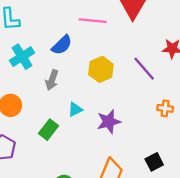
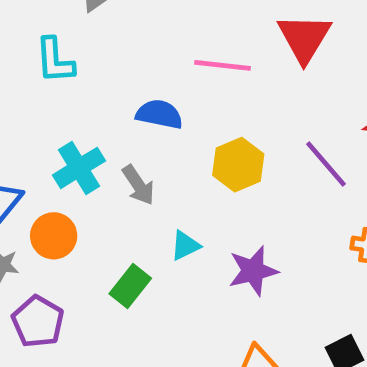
blue semicircle: (62, 45) -> (159, 114), turned -125
cyan cross: (22, 57) -> (79, 168), moved
gray arrow: (52, 80) -> (138, 185), turned -54

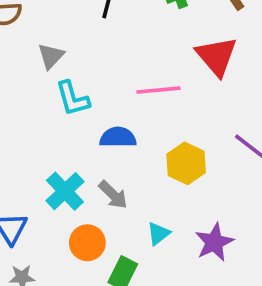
cyan L-shape: (55, 60) -> (73, 99), moved
orange circle: (54, 236) -> (87, 243), moved

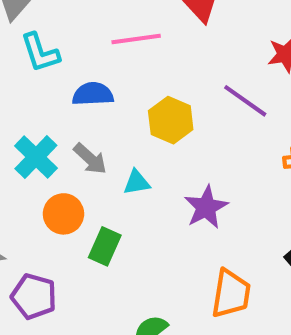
cyan triangle: (158, 234) -> (137, 182), moved, turned 30

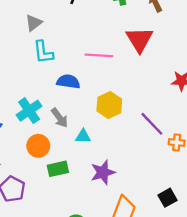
purple line: (245, 101) -> (152, 124), moved
purple star: (206, 207) -> (103, 172), moved
green rectangle: (105, 246) -> (58, 169), turned 42

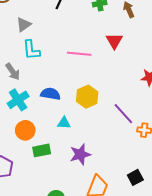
red triangle: (139, 39) -> (114, 41), size x0.7
blue semicircle: (68, 82) -> (50, 94), moved
gray arrow: (60, 118) -> (13, 72), moved

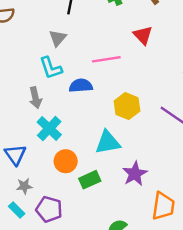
gray triangle: (24, 25) -> (58, 38), moved
gray arrow: (13, 72) -> (35, 98), turned 36
blue semicircle: (50, 94) -> (81, 86), moved
cyan triangle: (64, 123) -> (108, 142), size x1.6

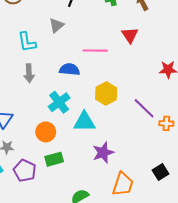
cyan L-shape: (51, 68) -> (27, 42), moved
cyan cross: (49, 128) -> (59, 102), moved
green rectangle: (90, 180) -> (54, 159), moved

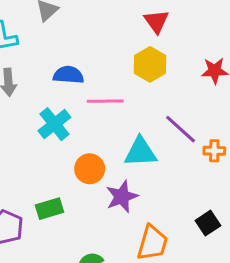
pink line: (95, 51) -> (105, 101), moved
yellow hexagon: (106, 93) -> (150, 64), moved
cyan triangle: (84, 122) -> (140, 152), moved
orange circle: (46, 132) -> (90, 169), moved

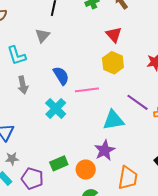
blue semicircle: (68, 75) -> (61, 76), turned 60
orange circle: (90, 169) -> (86, 170), moved

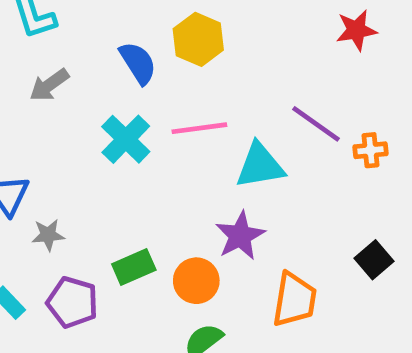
yellow hexagon: (113, 63) -> (198, 39), moved
gray arrow: (23, 85) -> (49, 85), turned 66
pink line: (87, 90) -> (199, 128), moved
gray star: (12, 159) -> (48, 235), moved

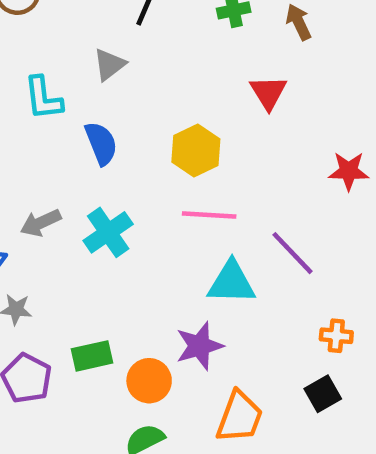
blue semicircle: (138, 63) -> (101, 143), moved
gray arrow: (49, 85) -> (41, 223), moved
pink line: (199, 128) -> (209, 215), moved
orange cross: (371, 150) -> (336, 336), moved

